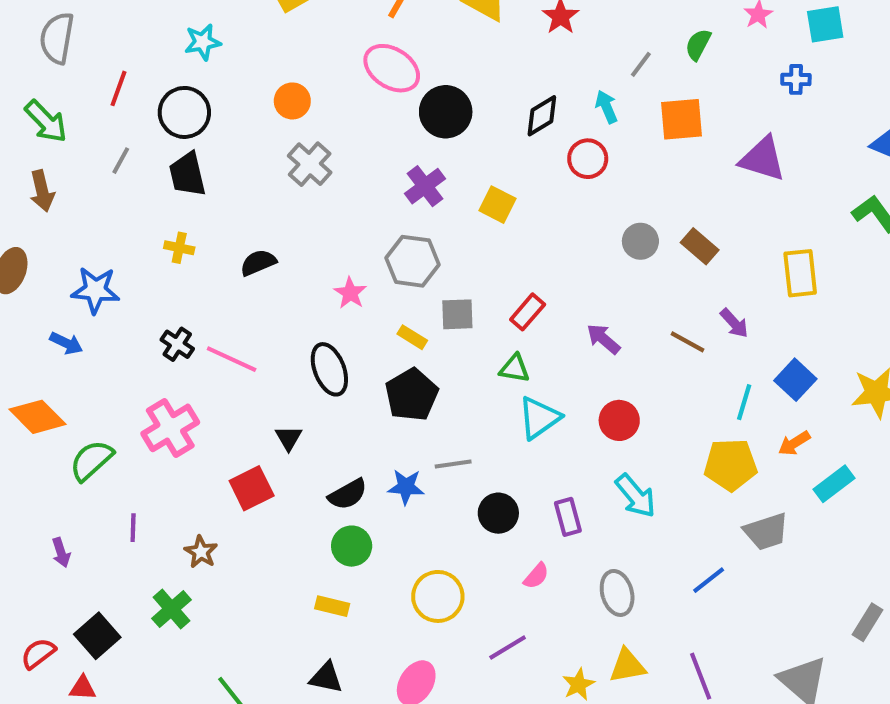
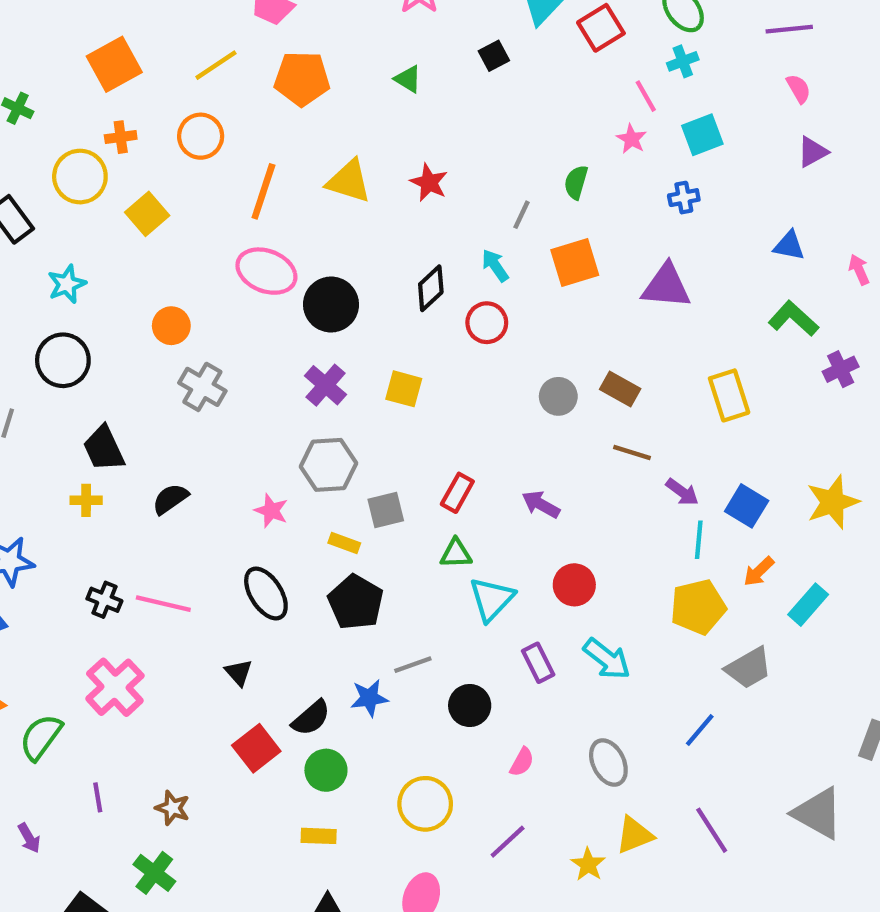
black trapezoid: (187, 174) -> (104, 448), moved
purple arrow: (734, 323) -> (682, 492), moved
brown line: (687, 342) -> (632, 452), moved
red square: (252, 488) -> (256, 748), moved
purple rectangle: (568, 517) -> (538, 663), moved

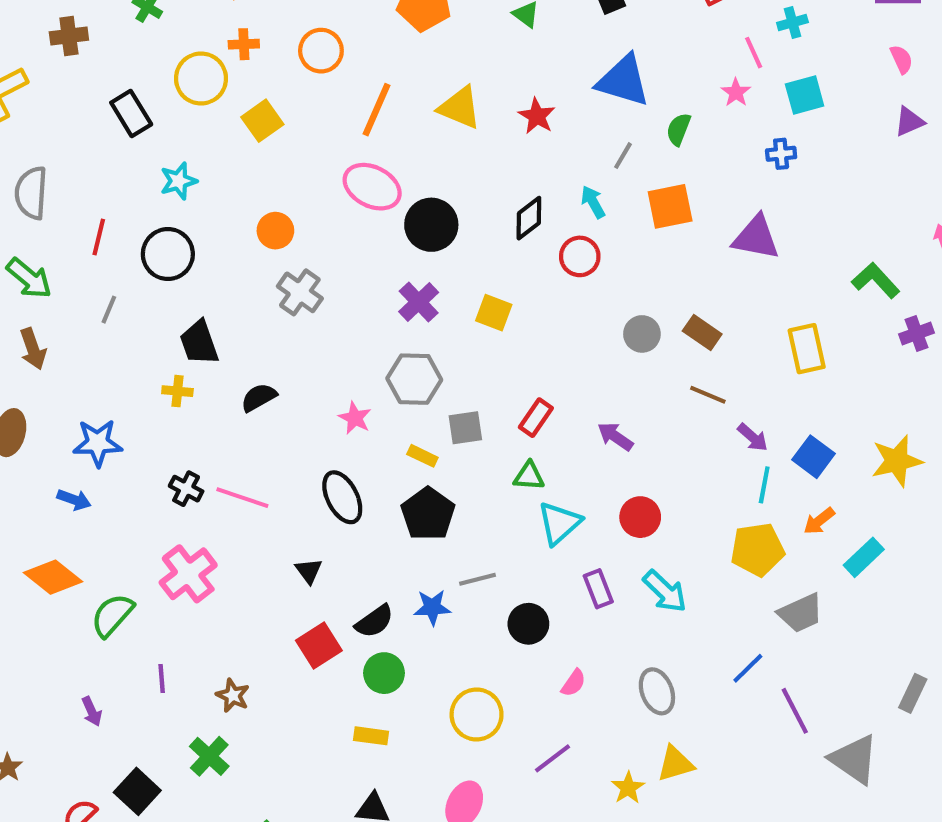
blue triangle: (789, 246) -> (623, 81), moved, size x1.8
purple line: (712, 830) -> (795, 711), moved

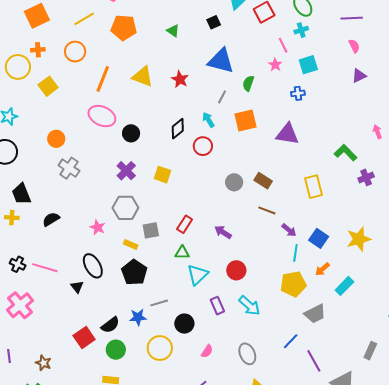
black circle: (431, 225) -> (131, 133), size x0.7
black triangle: (309, 571) -> (77, 287), moved
yellow circle: (477, 714) -> (160, 348), moved

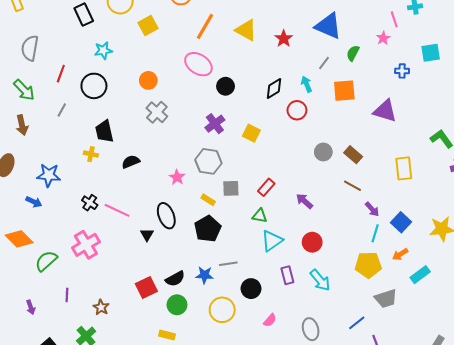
cyan square: (308, 65) -> (431, 53), moved

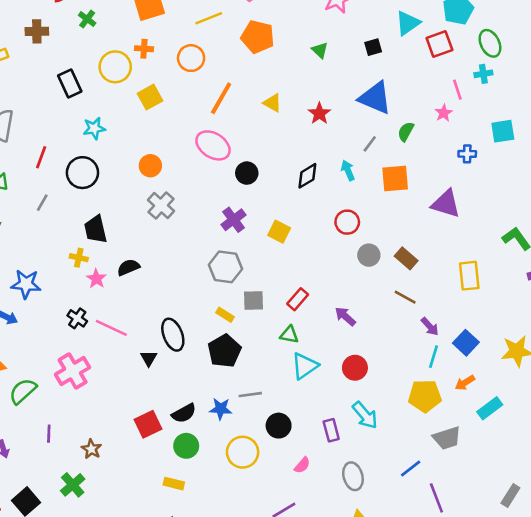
yellow triangle: (246, 30) -> (272, 103), size x0.7
red circle: (297, 110) -> (347, 222), moved
pink star: (177, 177) -> (96, 279), moved
purple rectangle: (287, 275) -> (331, 430), moved

